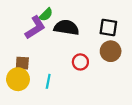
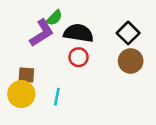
black square: (108, 28) -> (128, 33), turned 36
red circle: (80, 62) -> (79, 57), moved

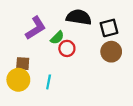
green semicircle: (54, 18) -> (57, 38), moved
black semicircle: (79, 33) -> (79, 17), moved
black square: (128, 33) -> (109, 28), turned 30

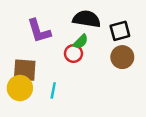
purple L-shape: (36, 28) -> (39, 31), turned 105
green semicircle: (57, 38) -> (81, 42), moved
brown square: (23, 64) -> (25, 70), size x1.5

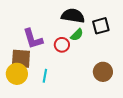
purple L-shape: (39, 31) -> (33, 39), moved
green semicircle: (81, 42) -> (77, 35), moved
brown circle: (122, 57) -> (103, 72), moved

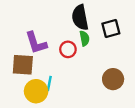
black semicircle: (73, 16) -> (80, 17), turned -110
green semicircle: (77, 35) -> (84, 38), turned -56
yellow circle: (17, 74) -> (36, 91), moved

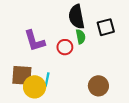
brown square: (23, 65) -> (22, 75), moved
brown circle: (113, 79) -> (98, 86), moved

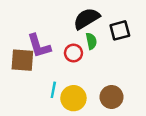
black semicircle: (76, 17) -> (87, 19), turned 70
brown square: (22, 75) -> (22, 60), moved
yellow circle: (35, 87) -> (73, 98), moved

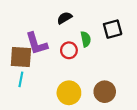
black semicircle: (87, 19) -> (64, 18), moved, size x0.6
cyan line: (53, 90) -> (21, 79), moved

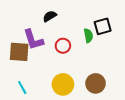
black semicircle: (64, 18) -> (50, 16), moved
green semicircle: (86, 39) -> (88, 36), moved
cyan line: (21, 79) -> (22, 87), moved, turned -40

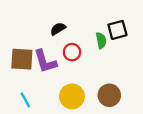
black semicircle: (50, 16) -> (58, 29), moved
purple L-shape: (33, 40) -> (45, 61), moved

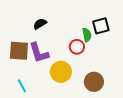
black semicircle: (58, 29) -> (40, 24), moved
red circle: (72, 52) -> (77, 47), moved
yellow circle: (72, 96) -> (61, 72), moved

